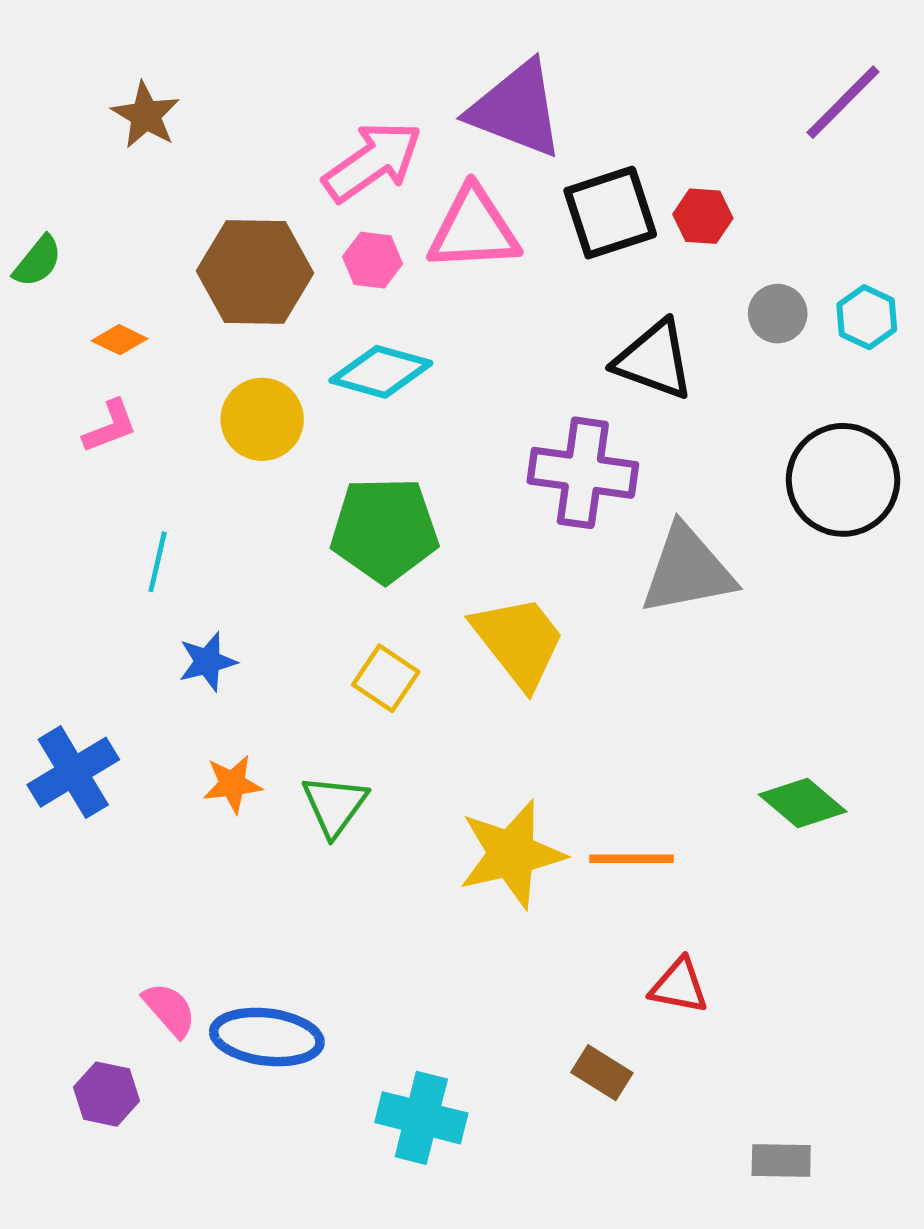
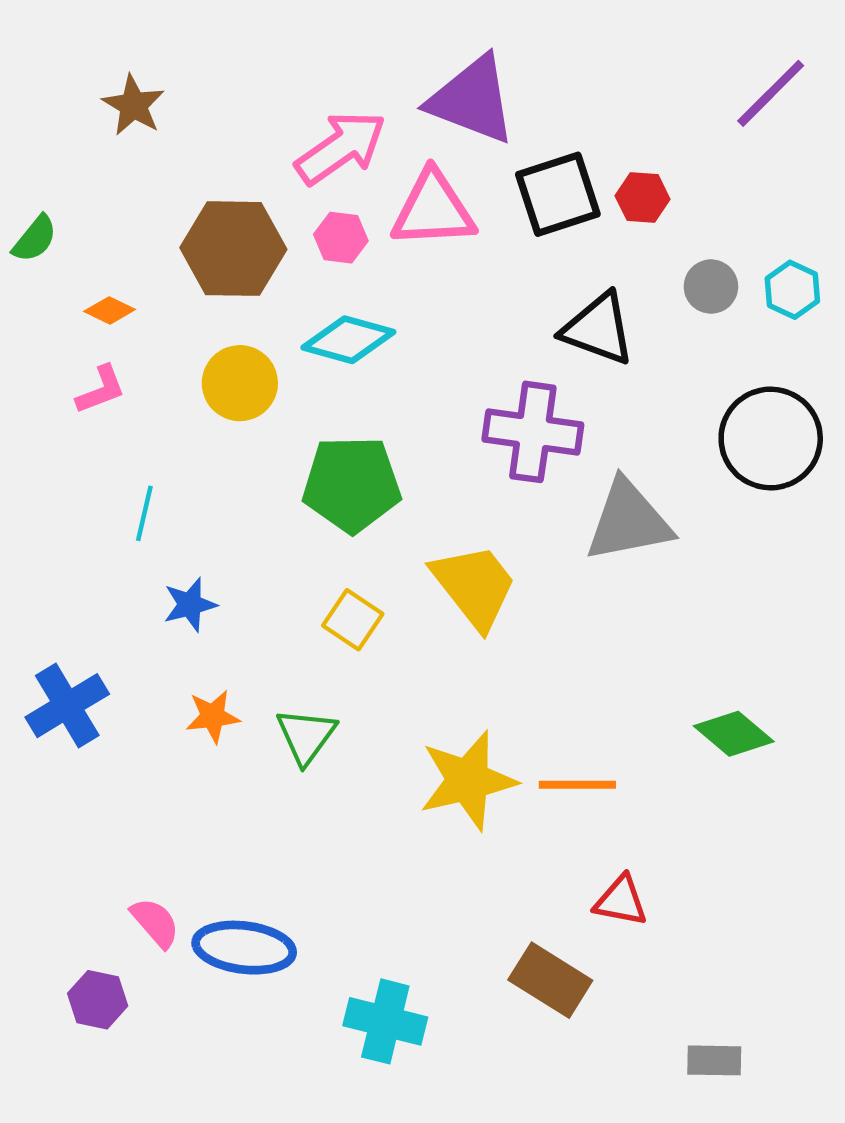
brown rectangle: (602, 1073) -> (550, 980), size x1.5

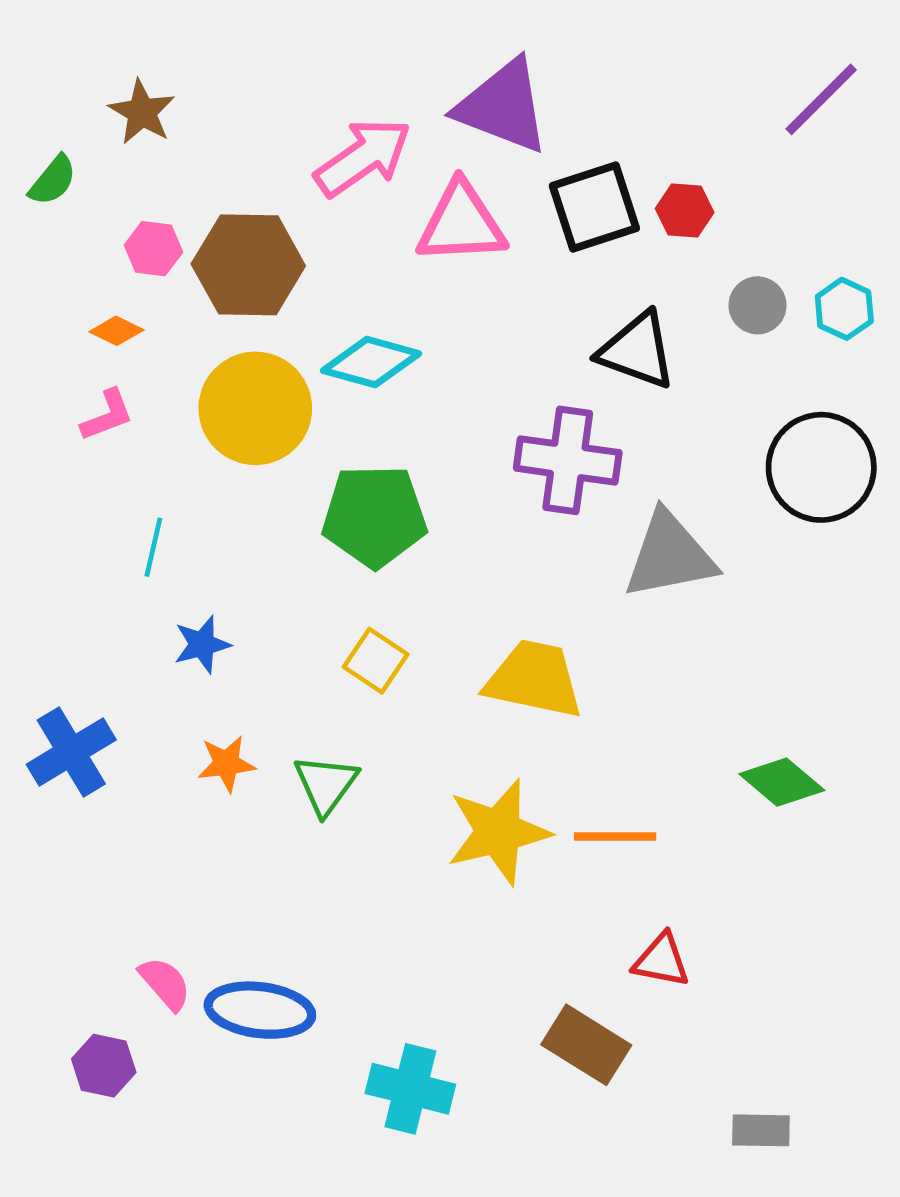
pink hexagon: (341, 238) -> (153, 249), moved
green semicircle: (35, 239) -> (53, 180), moved
yellow circle: (240, 383) -> (255, 408), size x1.4
yellow trapezoid: (474, 586) -> (534, 679), moved, turned -40

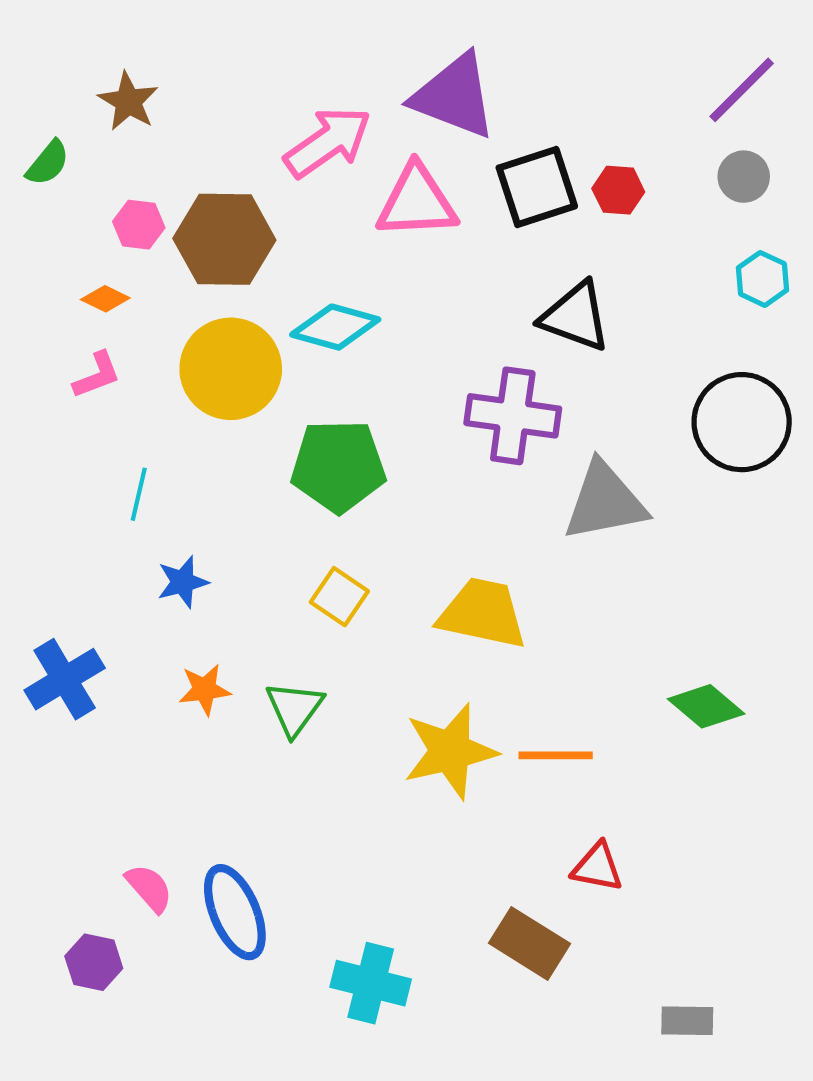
gray circle: (758, 305) -> (744, 177), moved
blue ellipse: (260, 1010) -> (235, 912), turned 60

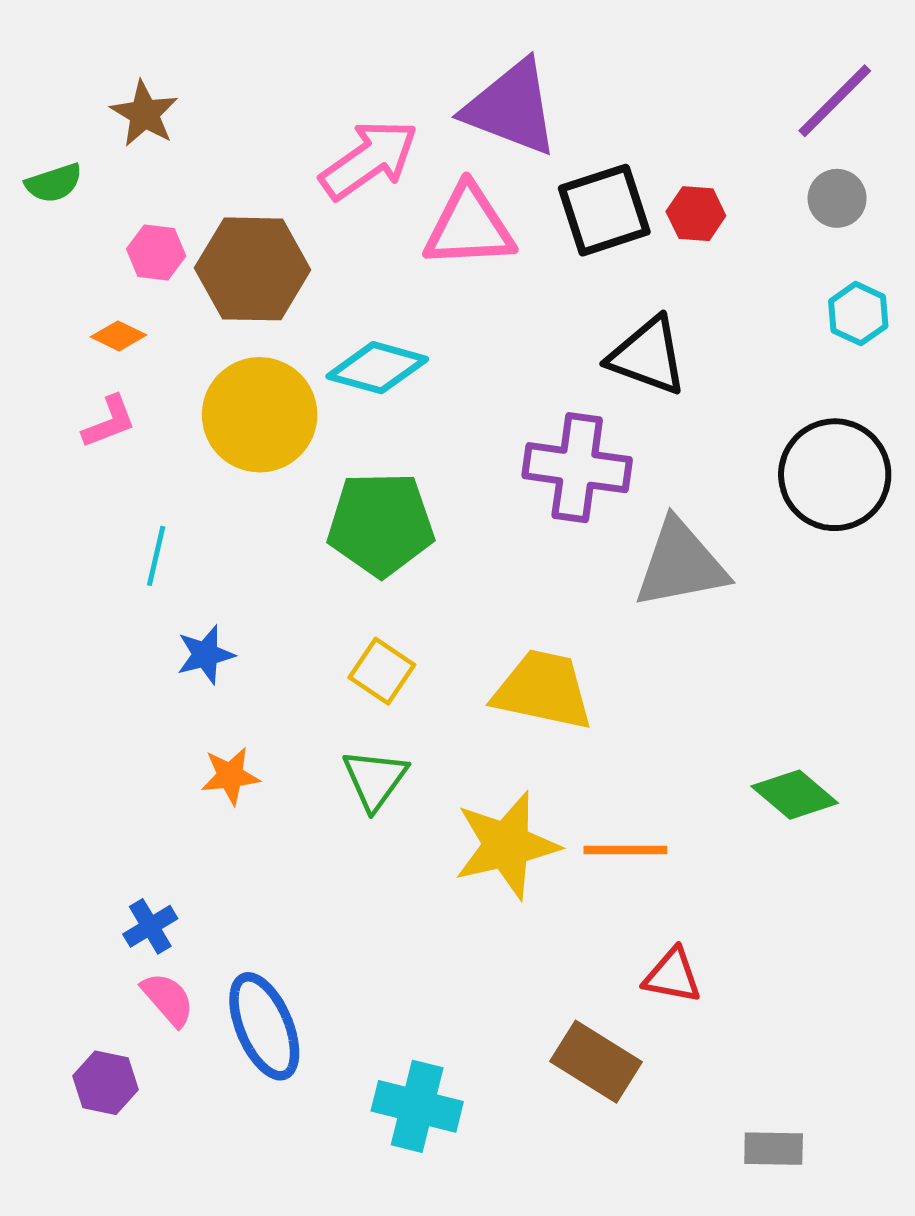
green semicircle: (48, 163) -> (54, 183), turned 33
blue cross: (65, 679) -> (150, 926), moved, size x0.6
green triangle: (294, 708) -> (375, 779), moved

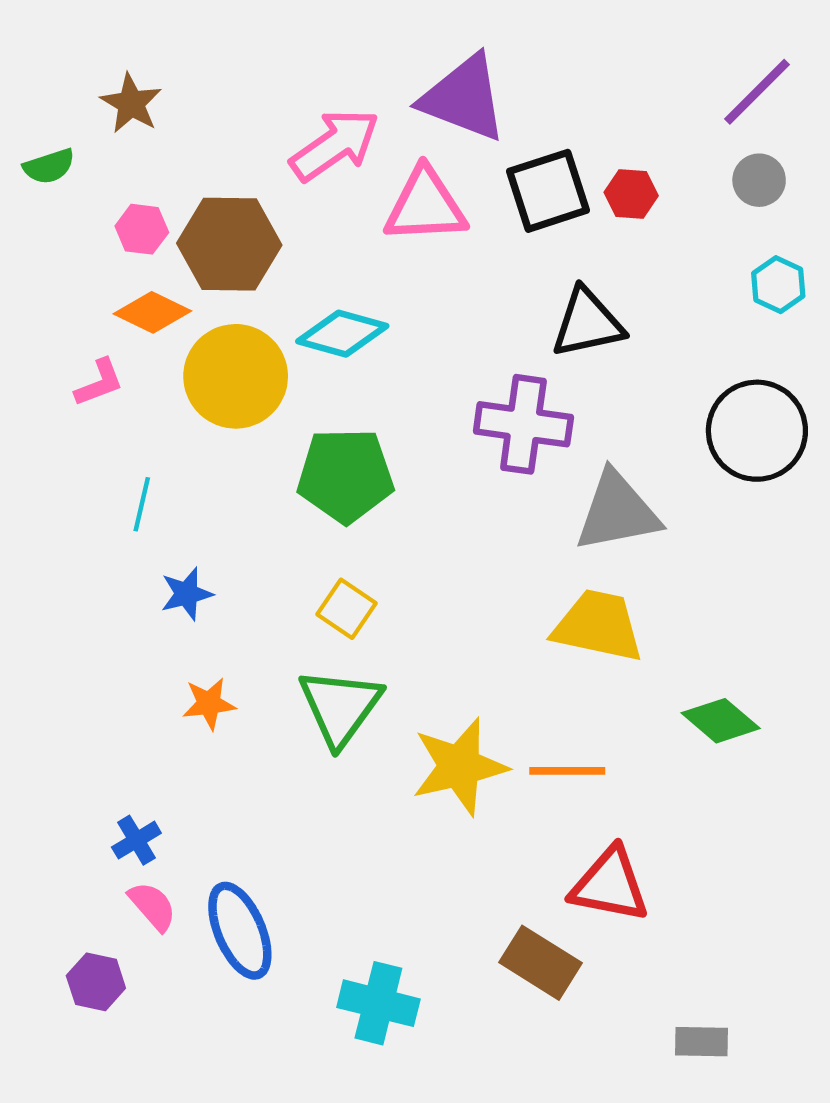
orange diamond: (118, 336) -> (152, 312), moved, size x1.5
black triangle: (648, 356) -> (587, 323), turned -32
yellow trapezoid: (543, 690) -> (598, 626), moved
green triangle: (375, 779) -> (340, 707), size x1.4
red triangle: (672, 976) -> (610, 885), size x1.5

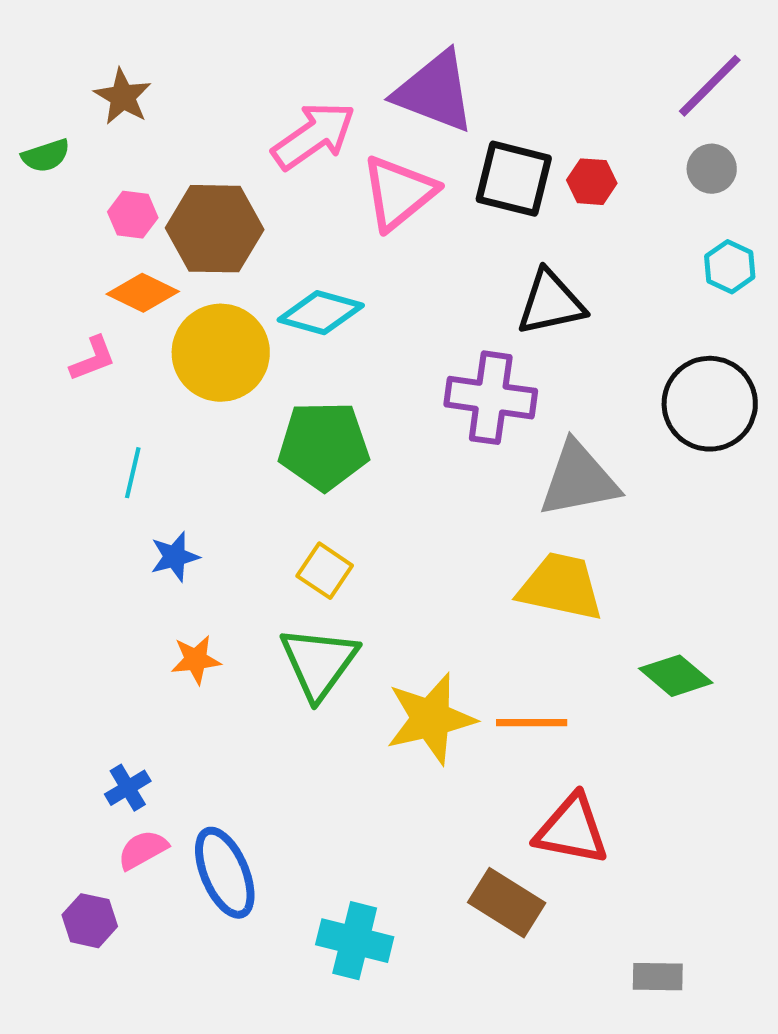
black square: (548, 191) -> (514, 179), turned 32
pink triangle: (425, 206) -> (399, 193), turned -36
pink semicircle: (152, 906) -> (143, 850), turned -78

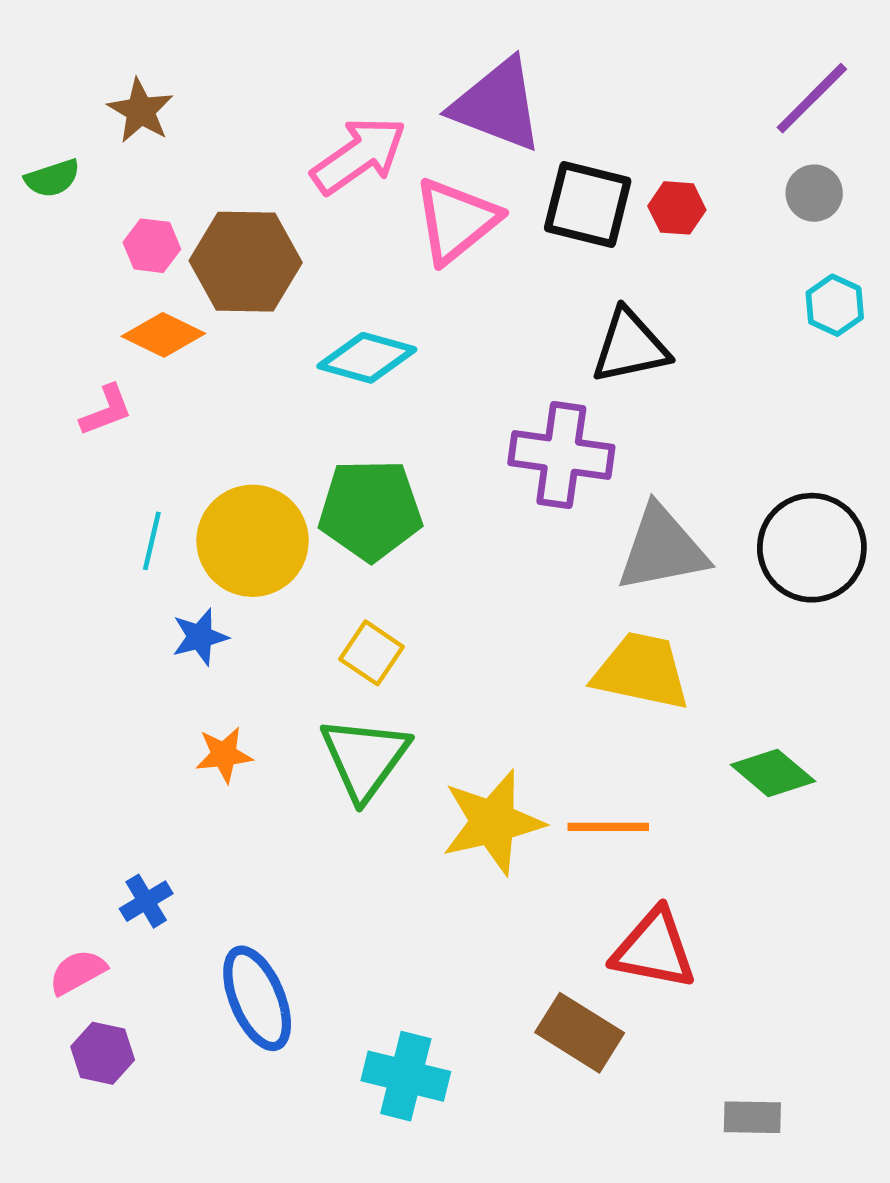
yellow circle: (221, 353) -> (253, 541), moved
black circle: (710, 404) -> (812, 548), moved
pink semicircle: (143, 850) -> (78, 972), moved

